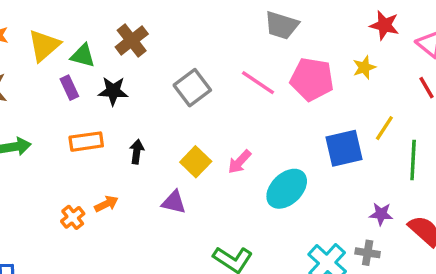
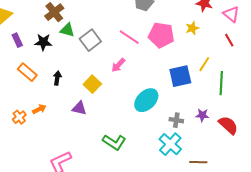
green triangle: (83, 56) -> (67, 30), moved
orange rectangle: (86, 142) -> (27, 72), turned 48
pink arrow: (240, 162) -> (118, 65), moved
gray cross: (368, 253) -> (176, 120), moved

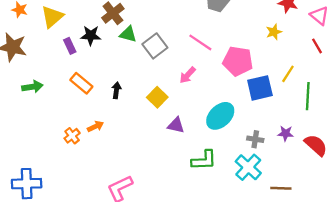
pink pentagon: (161, 35) -> (238, 61), moved
black star: (43, 42) -> (91, 35), moved
purple triangle: (79, 108) -> (176, 125), moved
green L-shape: (114, 142) -> (204, 160), moved, turned -35

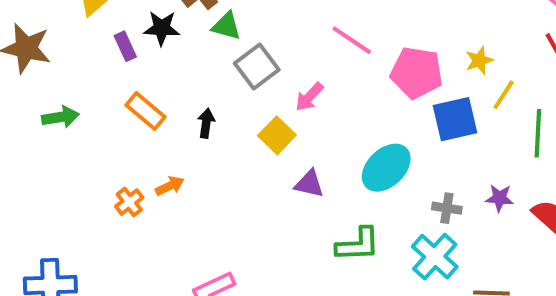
yellow star: (274, 32) -> (479, 60), moved
gray square: (155, 46) -> (257, 66), moved
pink arrow: (188, 75) -> (309, 97), moved

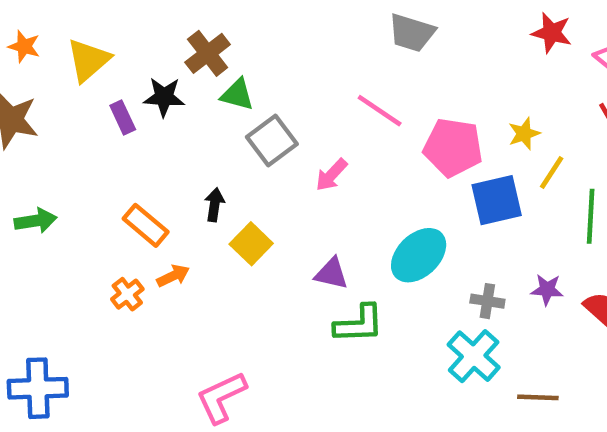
orange rectangle: (145, 111) -> (146, 225), moved
green arrow: (60, 117) -> (36, 221), moved
yellow square: (277, 135) -> (251, 244), moved
green L-shape: (358, 245) -> (359, 324), moved

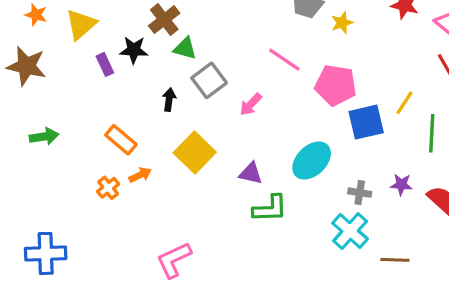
yellow star: (524, 134) -> (342, 23), moved
black arrow: (214, 205) -> (169, 100), moved
yellow square: (251, 244) -> (195, 153), size x1.4

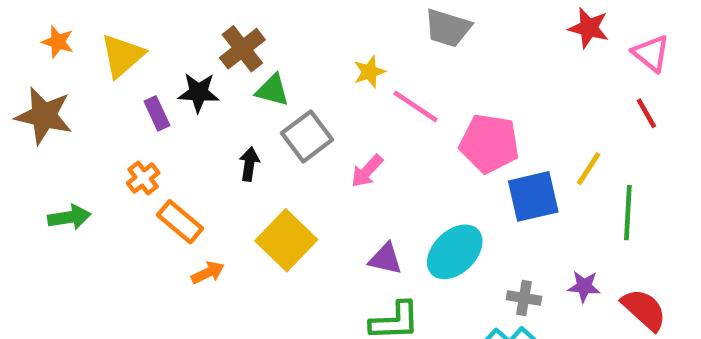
yellow star: (342, 23) -> (369, 72), moved
purple triangle: (251, 173) -> (385, 259), moved
orange cross: (108, 188) -> (143, 178), moved

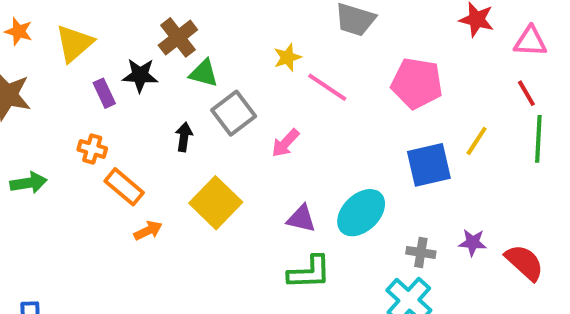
pink triangle: (651, 53) -> (530, 41), turned -36
pink pentagon: (489, 143) -> (417, 83), moved
orange cross: (143, 178) -> (92, 149), turned -36
green line: (628, 213) -> (538, 139), moved

